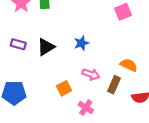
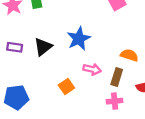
blue star: (81, 43) -> (79, 39), size x1.5
pink cross: (86, 108) -> (115, 101), moved, turned -32

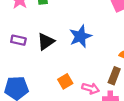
pink arrow: (92, 69) -> (91, 88), moved

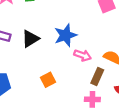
pink arrow: (91, 88) -> (83, 55), moved

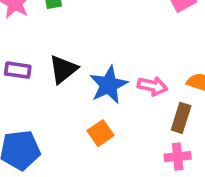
blue star: (66, 35) -> (109, 85), moved

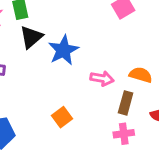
black triangle: (63, 69) -> (31, 37), moved
blue star: (109, 85) -> (63, 50), moved

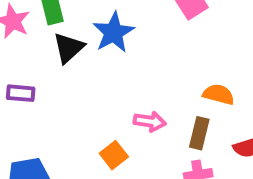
blue star: (63, 50) -> (113, 32), moved
pink arrow: (102, 78) -> (150, 121), moved

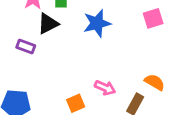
black triangle: (69, 48) -> (48, 24), moved

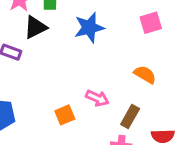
orange semicircle: (155, 82) -> (145, 74), moved

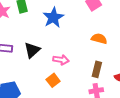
black triangle: (35, 27) -> (32, 50), moved
pink arrow: (97, 98) -> (61, 60), moved

